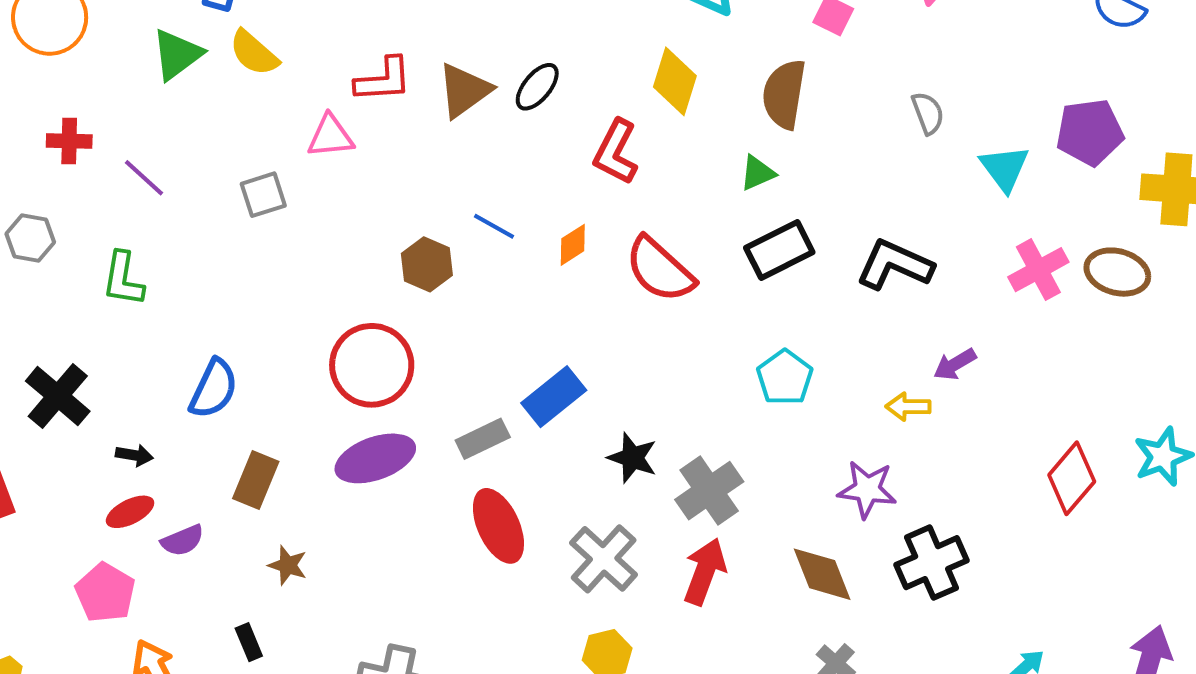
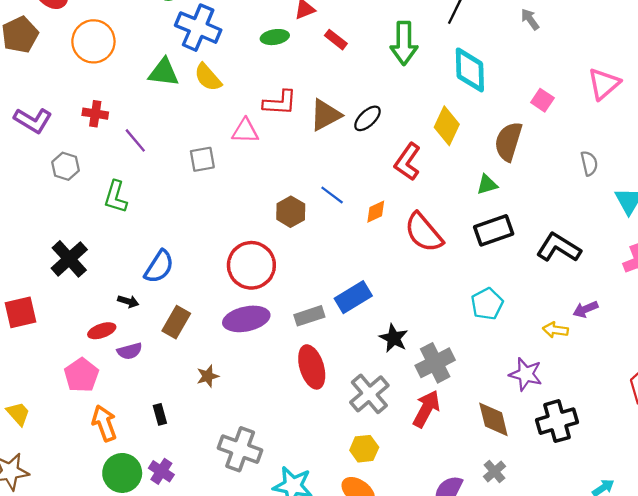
green triangle: (177, 54) -> (164, 72), turned 36
black arrow: (134, 455) -> (128, 301), moved
brown star: (288, 565) -> (208, 376), moved, turned 30

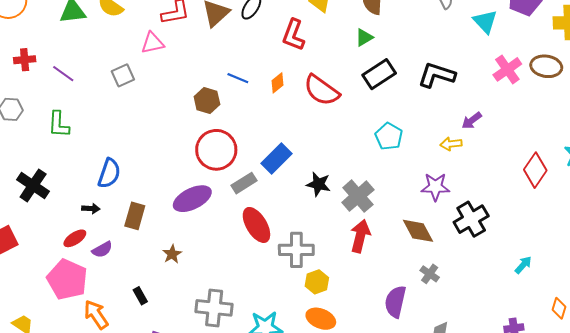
red circle: (251, 265) -> (216, 150), moved
pink pentagon: (81, 375) -> (67, 279), size x1.4
gray cross: (369, 394) -> (296, 250), moved, turned -36

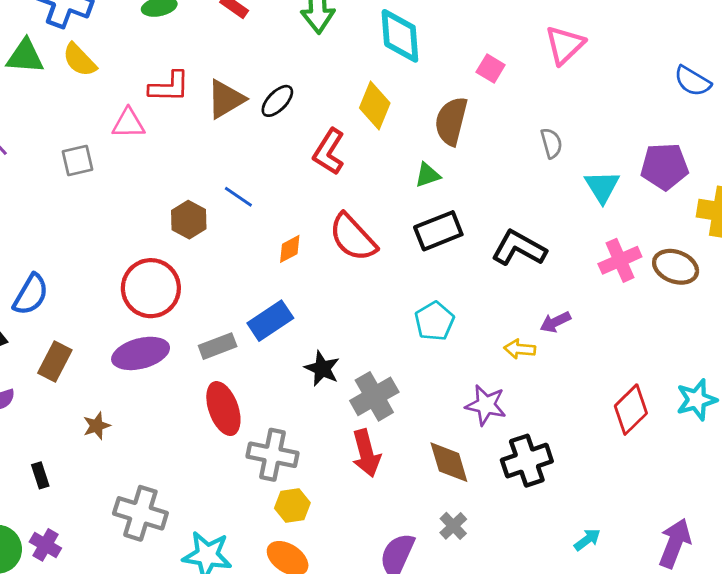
orange diamond: (277, 83) -> (290, 249), moved
red circle: (216, 150) -> (151, 288), moved
red arrow: (360, 236) -> (366, 453), turned 140

